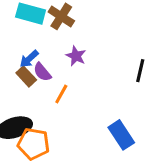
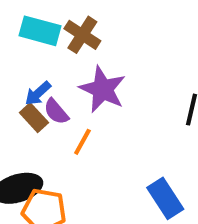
purple star: (76, 56) -> (103, 89), size x1.6

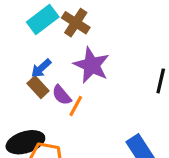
cyan rectangle: (40, 31) -> (43, 20), turned -52
purple semicircle: (56, 112) -> (62, 95), moved

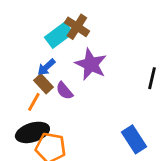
cyan rectangle: (43, 20) -> (59, 35), moved
orange line: (76, 106) -> (34, 102), moved

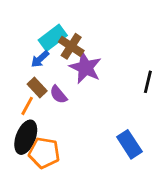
brown cross: (77, 27) -> (71, 46), moved
blue arrow: (46, 67) -> (40, 59), moved
black ellipse: (32, 132) -> (26, 137), turned -52

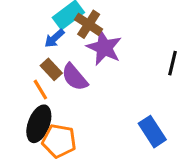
purple semicircle: (58, 95) -> (75, 77), size x1.4
orange line: (27, 106) -> (40, 90), turned -60

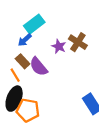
brown cross: (89, 24) -> (78, 42), moved
purple star: (104, 48) -> (59, 46), size x0.6

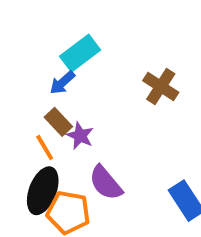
purple star: (59, 46) -> (80, 136), moved
purple semicircle: (39, 67) -> (106, 183), moved

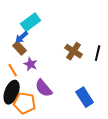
brown cross: (161, 87) -> (74, 51), moved
brown rectangle: (58, 122) -> (20, 48), moved

